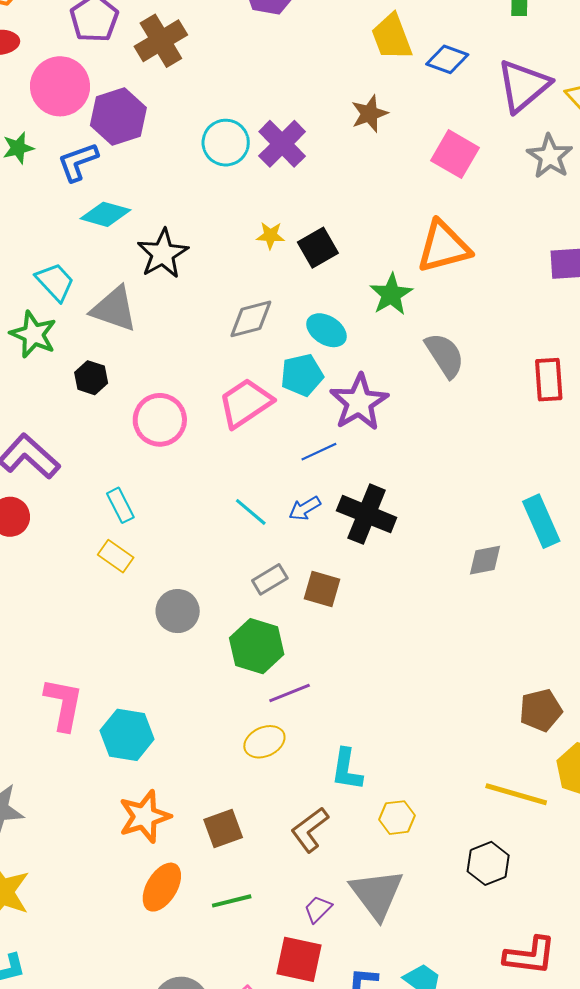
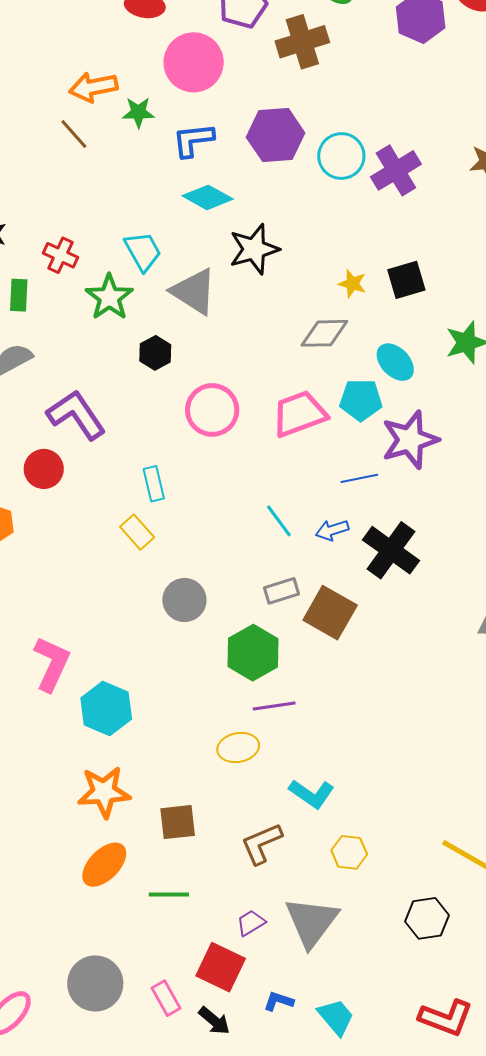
purple hexagon: (118, 116) -> (276, 135), moved
yellow star: (270, 235) -> (352, 284), moved
brown square: (322, 589) -> (330, 613), size x1.4
cyan L-shape: (347, 769) -> (312, 794), turned -78

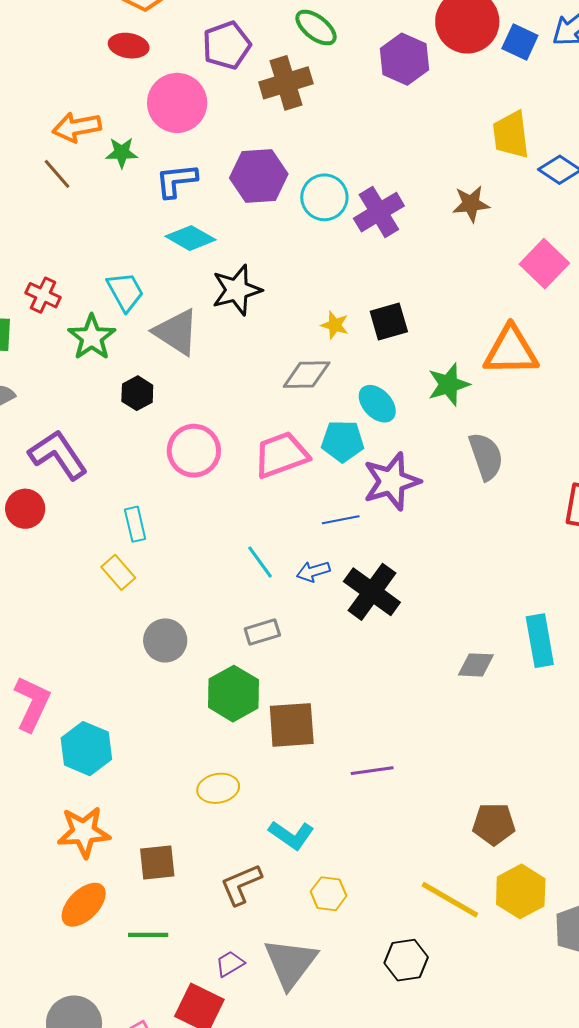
brown square: (330, 613) -> (292, 725), moved, turned -34
purple line: (274, 706) -> (372, 771), moved

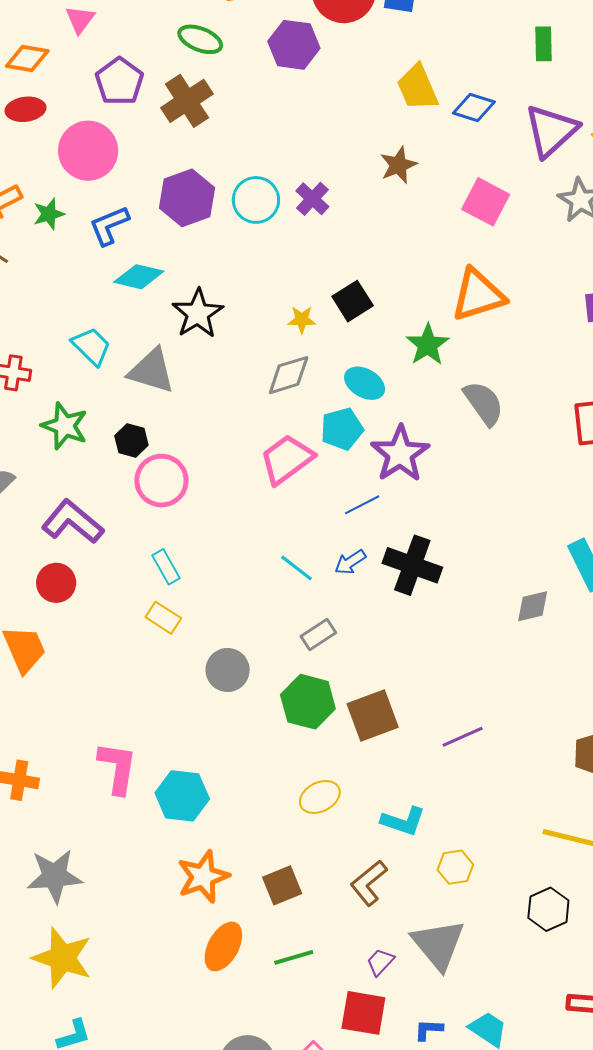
purple cross: (379, 212) -> (312, 199), size x0.7
green star: (92, 337) -> (65, 426), moved
pink circle: (194, 451) -> (161, 481), moved

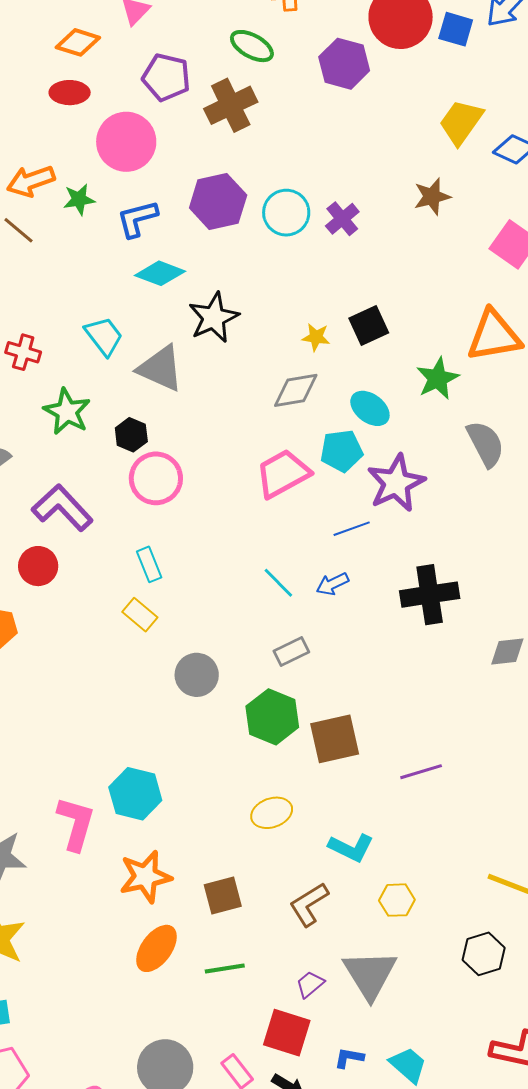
purple pentagon: (119, 81) -> (166, 77), turned -30
yellow trapezoid: (417, 87) -> (461, 122), turned 51
black cross: (412, 565) -> (430, 595), moved, turned -36
pink L-shape: (118, 768) -> (76, 824), moved

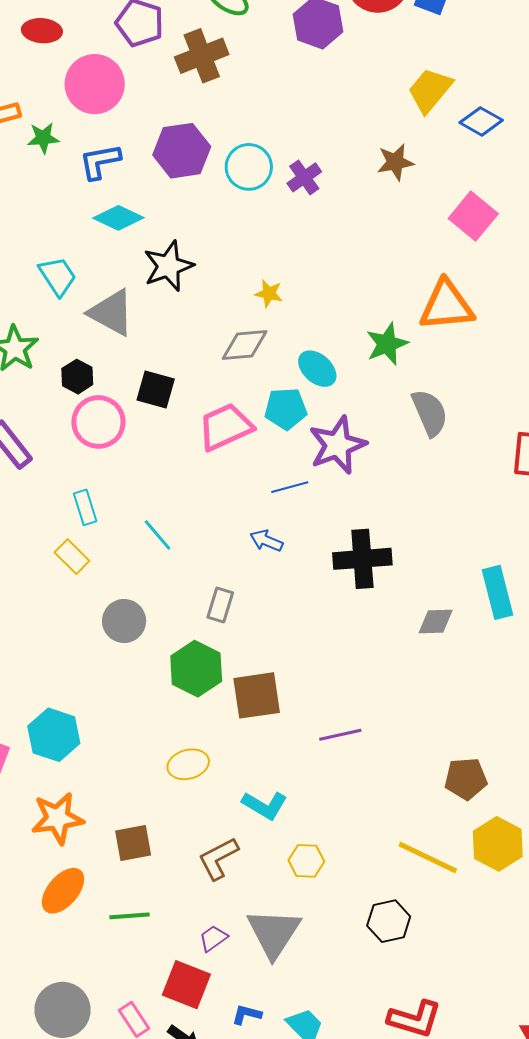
black square: (369, 325) -> (156, 390), moved, turned 36
cyan line: (278, 583) -> (158, 535), moved
blue arrow: (332, 584) -> (266, 541), turned 44
gray rectangle: (291, 652) -> (220, 605), turned -52

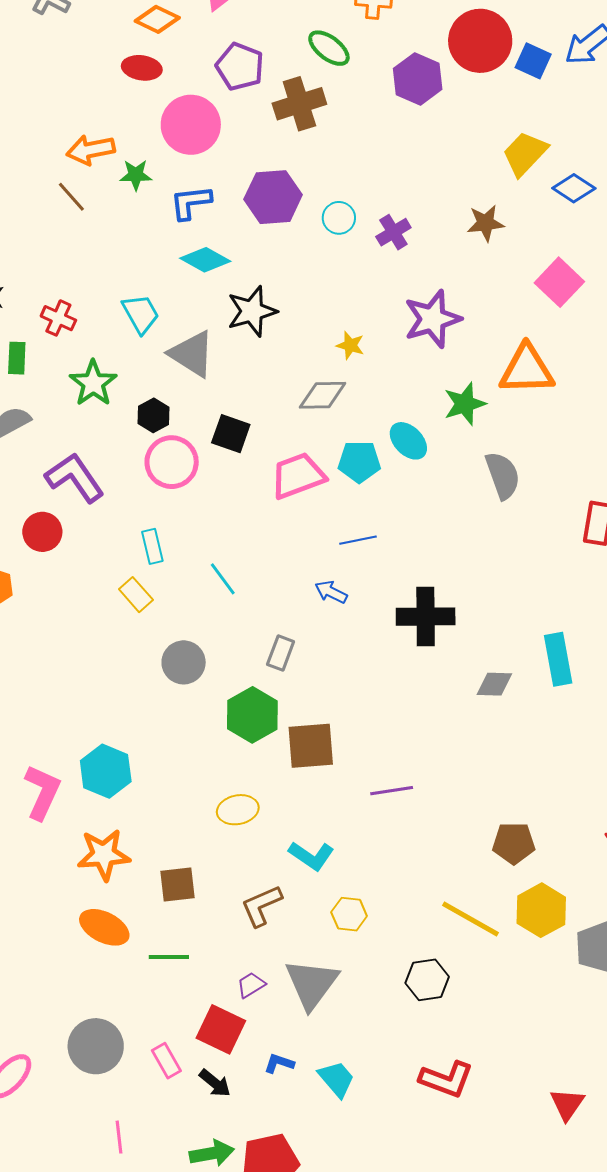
cyan circle: (249, 167) -> (339, 218), size x0.7
cyan ellipse: (317, 369) -> (408, 441), moved
purple star: (338, 445) -> (432, 319), moved
orange ellipse: (63, 891) -> (104, 927), turned 72

